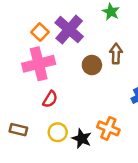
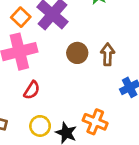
brown arrow: (116, 54) -> (108, 54), moved

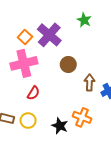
brown arrow: (108, 54) -> (89, 82), moved
yellow circle: (40, 126) -> (28, 121), moved

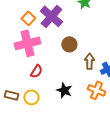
orange cross: (82, 117) -> (96, 90), moved
black star: (60, 126) -> (64, 90), moved

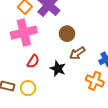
brown arrow: (89, 61) -> (77, 53), moved, turned -126
black star: (64, 90) -> (58, 69), moved

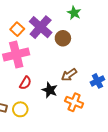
brown circle: (67, 34) -> (63, 38), moved
orange cross: (95, 81) -> (74, 102), moved

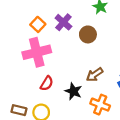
purple cross: (41, 27) -> (63, 22), size x0.7

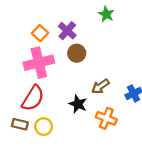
brown circle: (88, 34) -> (77, 53), moved
red semicircle: (47, 83) -> (33, 98), moved, size x1.6

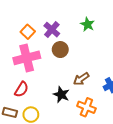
green star: (106, 14) -> (88, 24), moved
red semicircle: (33, 98) -> (21, 89), size x0.7

